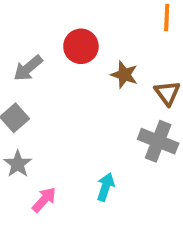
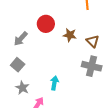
cyan arrow: (106, 187) -> (54, 83), moved

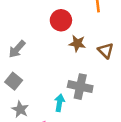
red circle: (46, 24) -> (61, 20), moved
gray cross: (92, 66) -> (80, 87), moved

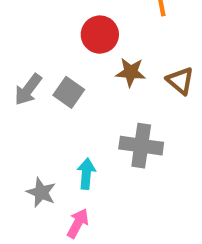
gray square: (14, 81) -> (69, 92), moved
cyan arrow: (59, 103) -> (86, 174), moved

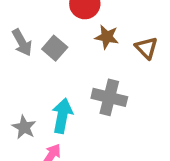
gray arrow: (28, 89) -> (22, 42), turned -72
cyan arrow: (86, 174) -> (62, 116), size x1.4

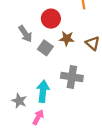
gray arrow: (22, 42) -> (25, 34), moved
gray square: (55, 48) -> (45, 48), moved

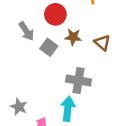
cyan arrow: (43, 91) -> (68, 109), moved

